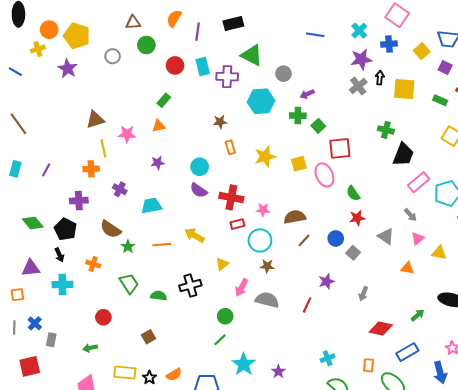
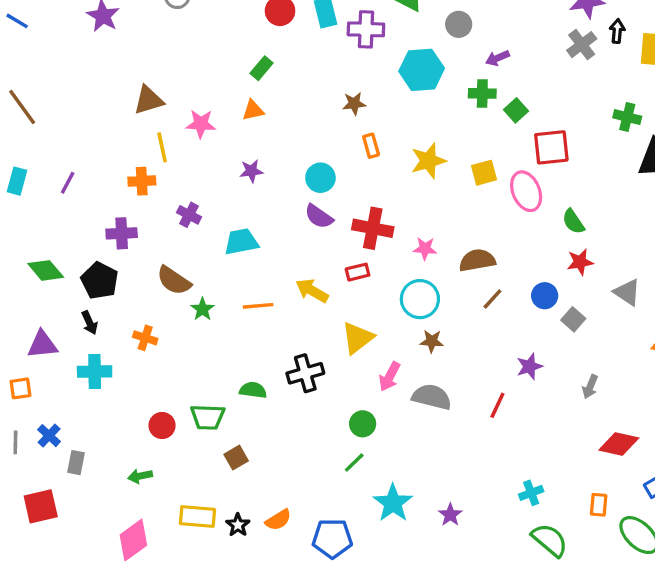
red rectangle: (237, 224) -> (358, 272), moved
yellow triangle: (222, 264) -> (358, 338), size x1.5
green trapezoid: (129, 283) -> (208, 417), moved, turned 125

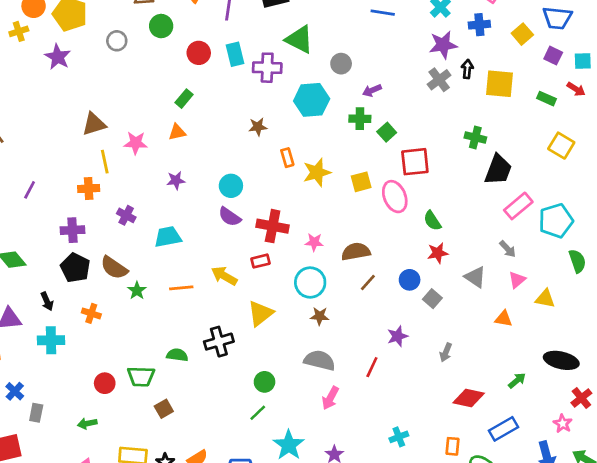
orange rectangle: (371, 146) -> (287, 158), moved
black pentagon: (100, 281) -> (75, 268), moved
pink arrow: (390, 377) -> (330, 398), moved

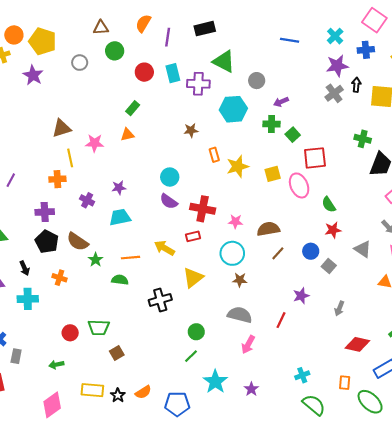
purple star: (176, 180) -> (119, 188), moved
green semicircle: (177, 355) -> (120, 280), moved

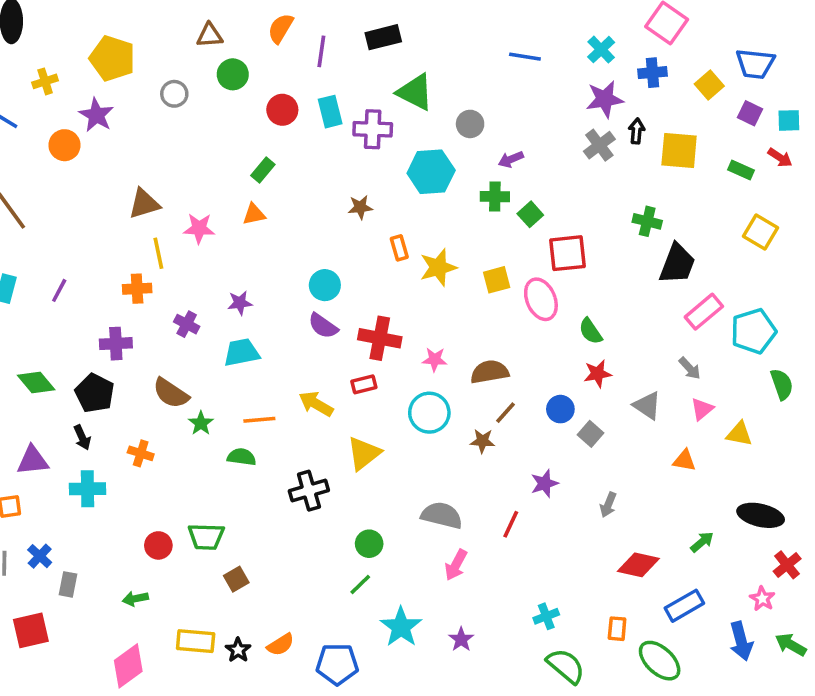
orange circle: (14, 35) -> (64, 145), moved
black pentagon: (47, 242) -> (95, 393), moved
brown star: (240, 280) -> (482, 441), moved

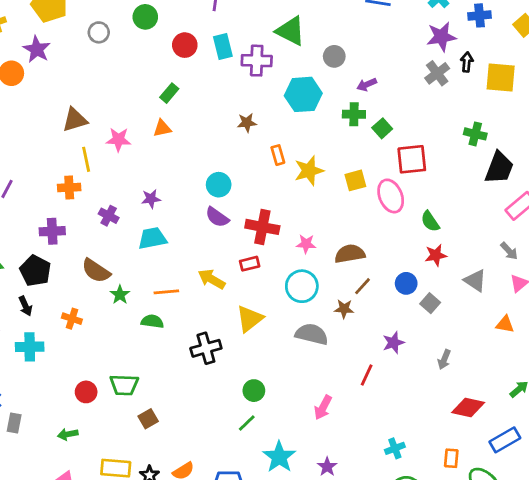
gray semicircle: (442, 515) -> (312, 334), moved

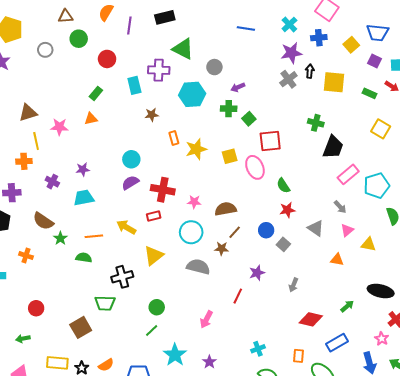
cyan rectangle: (223, 46) -> (134, 85), moved
purple semicircle: (217, 217) -> (130, 183), turned 114
green trapezoid: (124, 385) -> (105, 303), moved
brown square: (148, 419) -> (81, 327), size x1.5

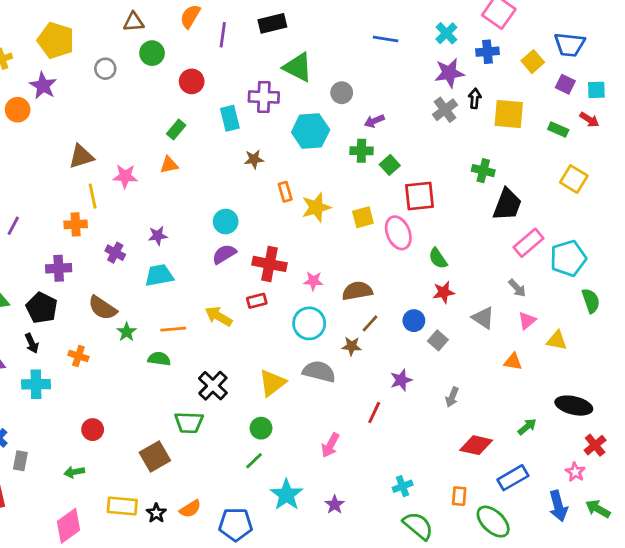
yellow triangle: (154, 256) -> (272, 383), moved
black cross: (122, 277) -> (213, 386), turned -30

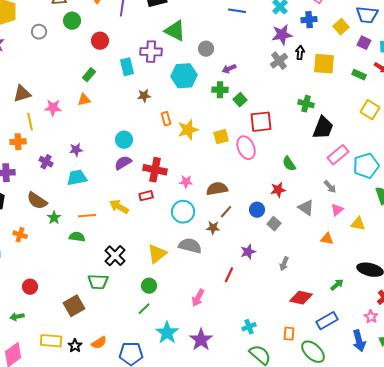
green semicircle: (438, 258) -> (289, 164), moved
purple star: (335, 505) -> (201, 340), size x1.6

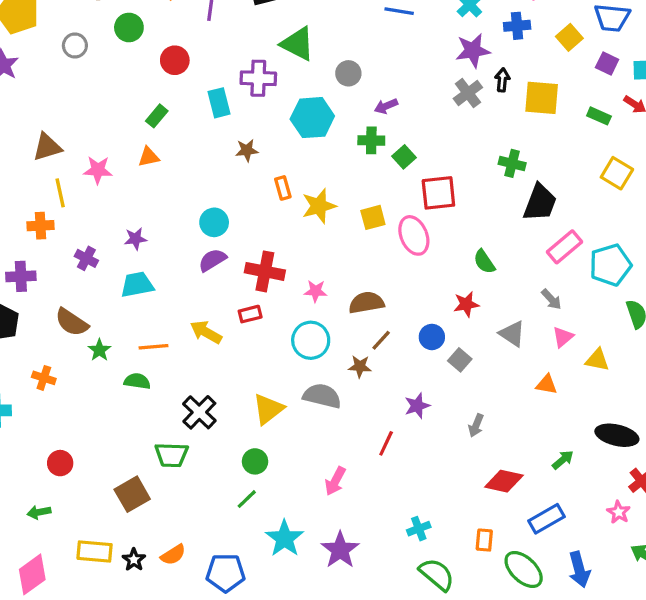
blue arrow: (359, 341) -> (579, 569), moved

